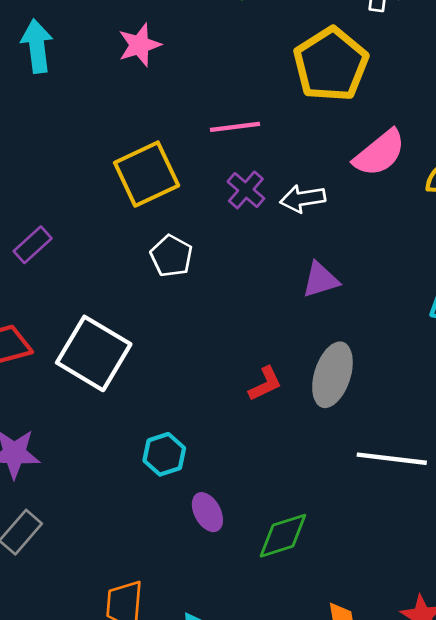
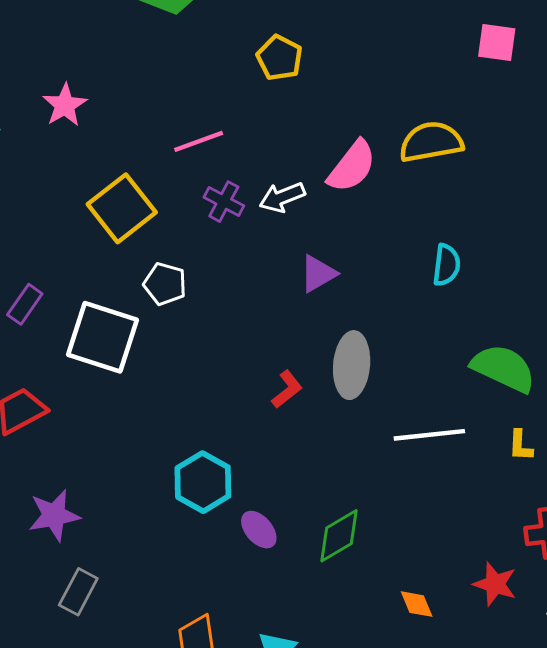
pink star: (139, 45) -> (65, 105), moved
yellow pentagon: (331, 64) -> (279, 58), size x0.6
pink semicircle: (380, 153) -> (352, 166), moved
white square: (94, 353) -> (102, 337), moved
cyan hexagon: (164, 454) -> (203, 482), size x1.4

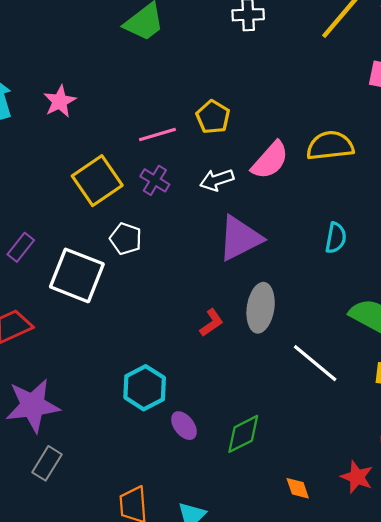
yellow pentagon: (279, 58) -> (213, 117), moved
purple cross: (224, 202) -> (155, 180), moved
purple triangle: (318, 274) -> (240, 238), size x1.6
white line: (429, 435) -> (315, 363), turned 42
purple star: (54, 515) -> (33, 405), size x1.4

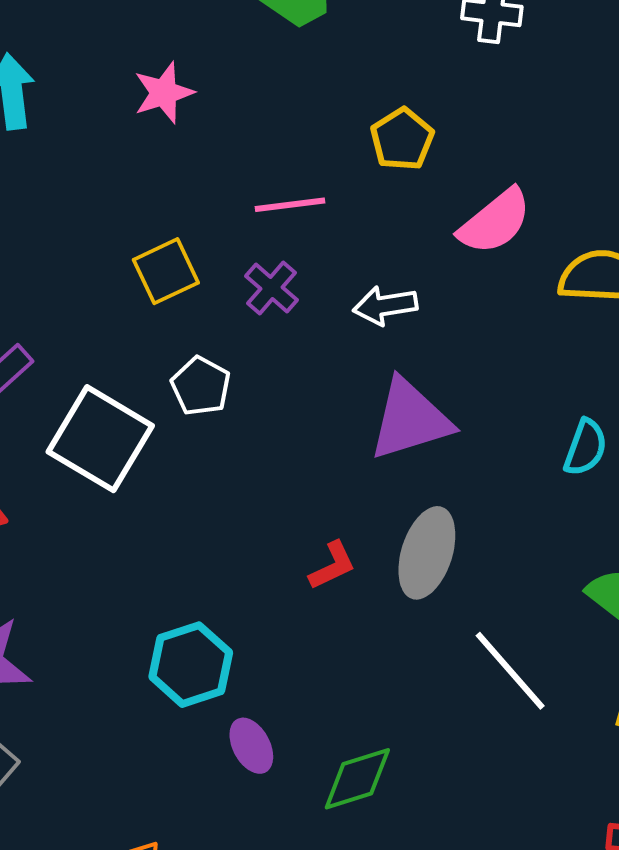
pink star: (60, 101) -> (164, 93), moved
yellow pentagon: (213, 117) -> (402, 139), moved
pink semicircle: (270, 160) -> (495, 222), moved
yellow square: (97, 181) -> (166, 271), size x0.7

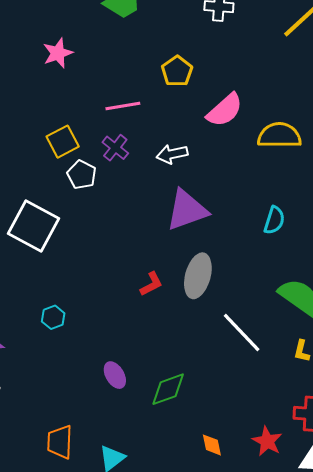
white pentagon: (201, 386) -> (82, 175), moved
cyan hexagon: (191, 665) -> (53, 317), moved, size x0.6

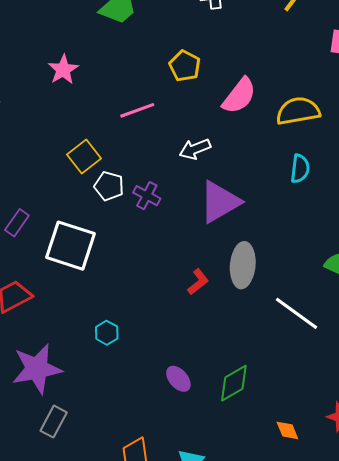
purple cross: (115, 148) -> (147, 196), moved
cyan semicircle: (274, 220) -> (300, 169), moved

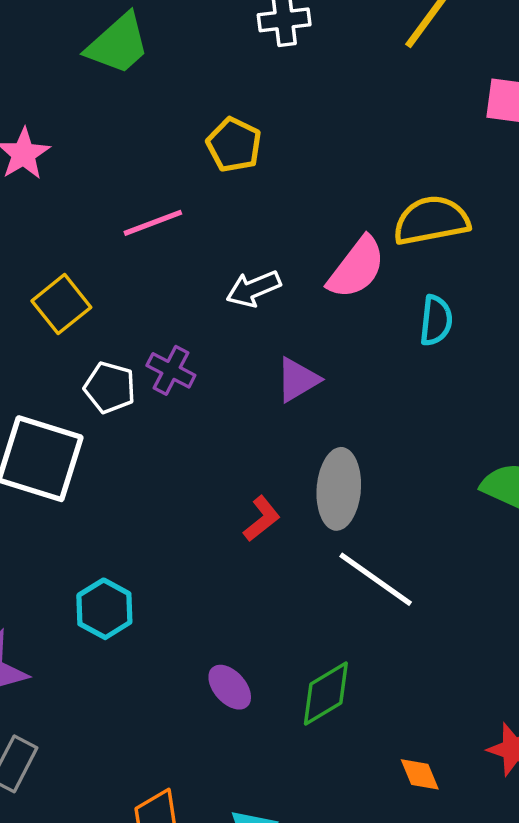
pink semicircle: (239, 96) -> (356, 268), moved
white pentagon: (109, 186) -> (110, 387), moved
purple triangle: (220, 202) -> (298, 380), size x0.6
white line: (296, 313) -> (376, 579), moved
cyan hexagon: (107, 333) -> (104, 609), size x1.4

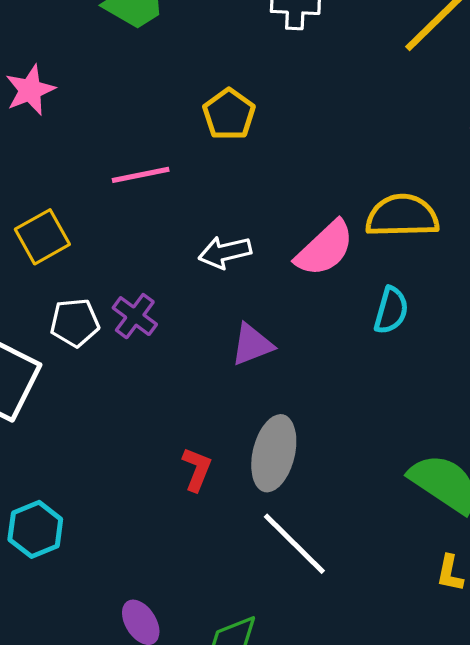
white pentagon: (110, 387) -> (75, 323), turned -30
red L-shape: (262, 519) -> (197, 469), turned -39

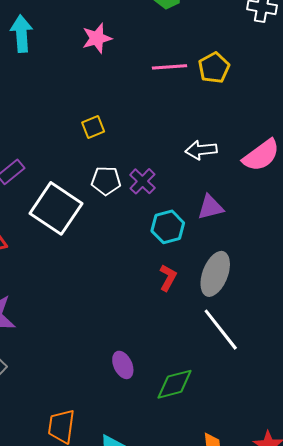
pink line: (141, 175) -> (169, 67), moved
yellow square: (42, 237) -> (93, 127), size x0.7
cyan hexagon: (35, 529) -> (168, 227), moved

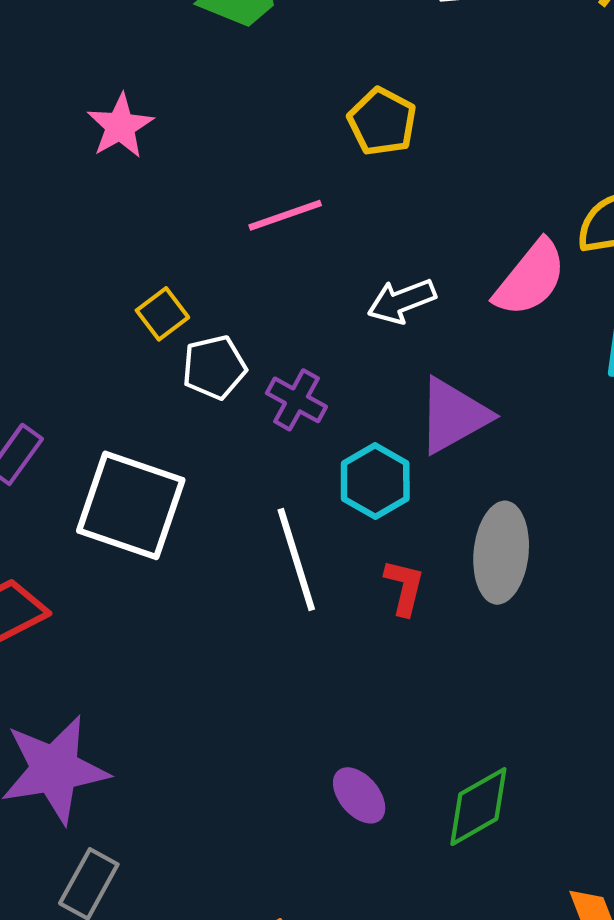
pink line: (169, 67) -> (285, 215), moved
white pentagon: (106, 181) -> (214, 367), moved
purple triangle: (210, 207) -> (453, 416), size x1.4
white line: (221, 330) -> (296, 560), moved, turned 36

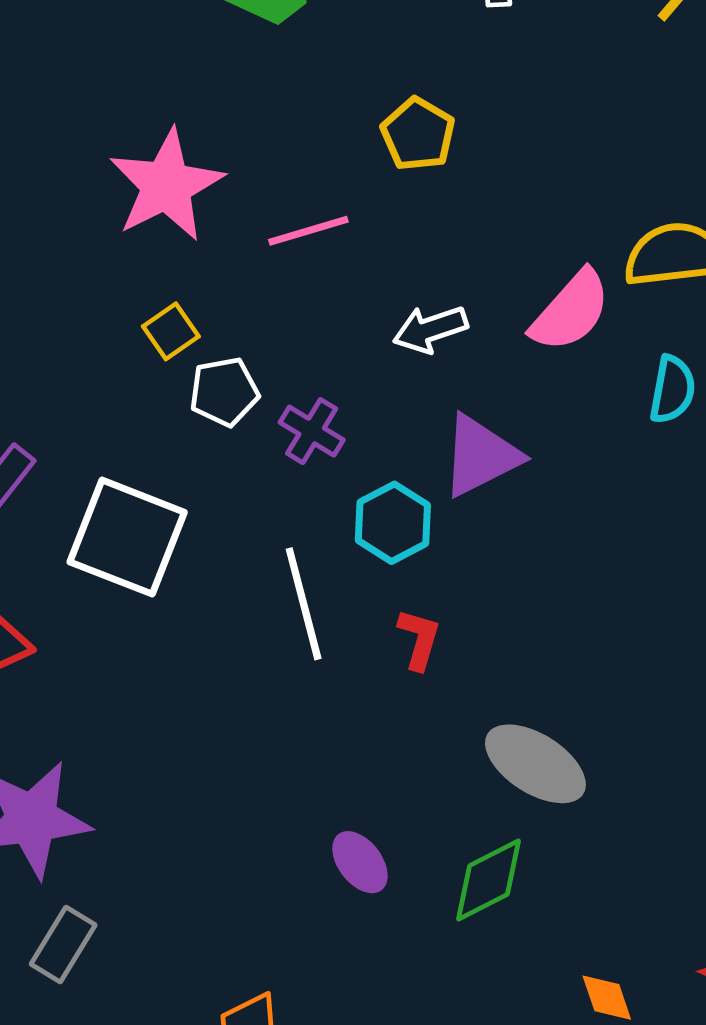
pink star: (120, 126) -> (166, 185), moved, size x1.6
gray ellipse: (501, 553) -> (535, 764), moved, turned -66

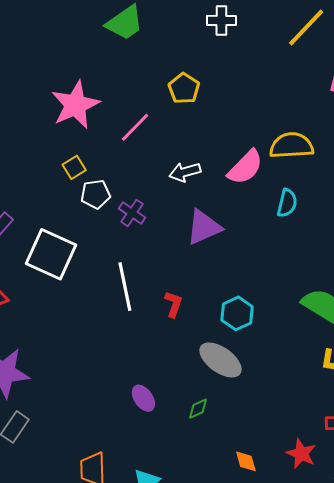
pink line: (308, 231) -> (135, 127), turned -32
cyan hexagon: (393, 523) -> (237, 313), moved
green diamond: (489, 880) -> (198, 409), size x0.6

